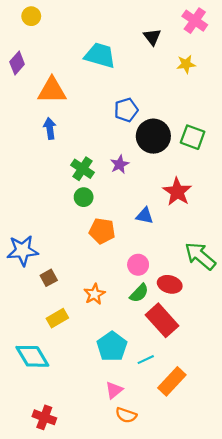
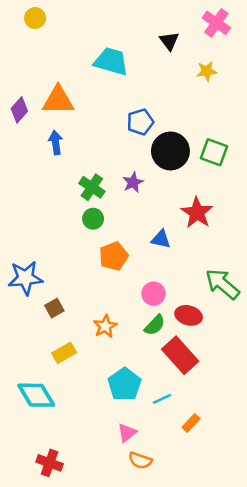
purple diamond: (17, 63) -> (19, 110), moved
orange pentagon: (102, 231) -> (114, 256), turned -30
orange rectangle: (172, 381) -> (191, 423), size x0.6

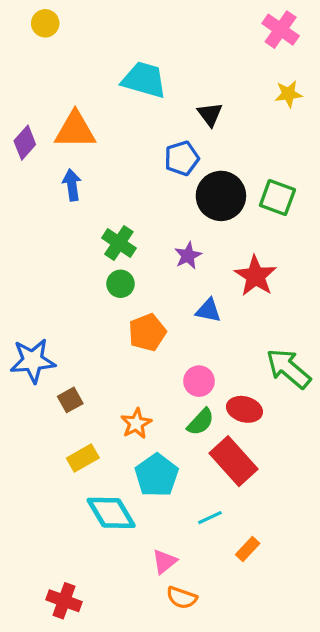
black triangle: (169, 41) -> (210, 114), moved
yellow star: (207, 71) -> (288, 94), moved
purple star: (133, 182) -> (188, 256), moved
cyan pentagon: (125, 384) -> (157, 475), moved
cyan diamond: (36, 395) -> (111, 513), moved

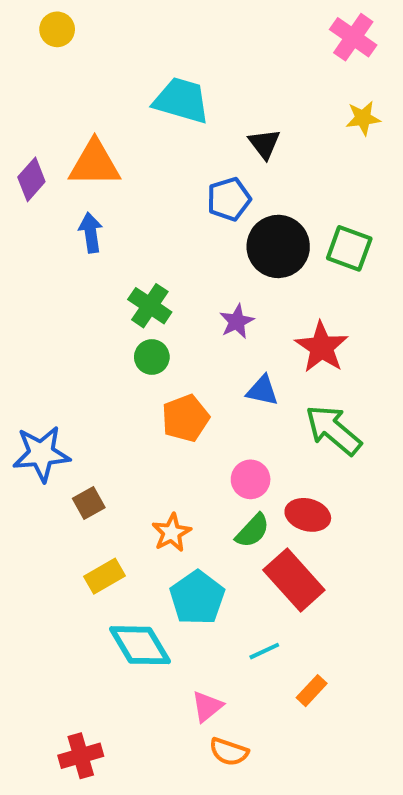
green arrow: (288, 369) -> (333, 430), moved
red cross: (64, 601) -> (81, 756), turned -36

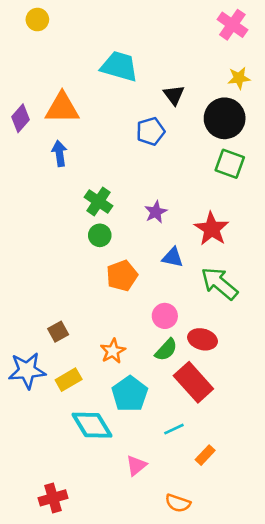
black circle: (278, 246) -> (225, 118), moved
blue star: (41, 454) -> (27, 371), moved
orange semicircle: (229, 752) -> (178, 503), moved

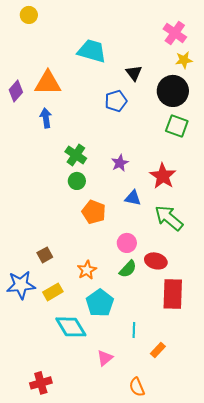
pink cross: (232, 25) -> (175, 33), moved
orange pentagon: (122, 276) -> (94, 212), turned -30
red rectangle: (193, 382) -> (173, 294), moved, turned 44
cyan line: (174, 429) -> (134, 330), turned -63
orange semicircle: (178, 503) -> (137, 387), turned 48

